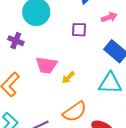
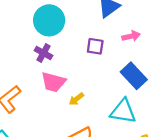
purple cross: (16, 41) -> (43, 53), moved

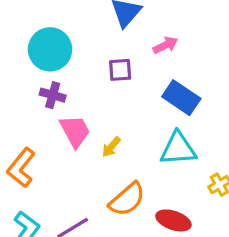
pink trapezoid: (53, 82) -> (75, 131), turned -120

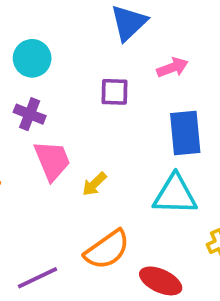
cyan circle: (50, 49) -> (32, 58), size x0.7
blue rectangle: (181, 98) -> (185, 133), turned 45

